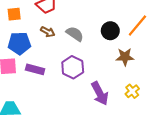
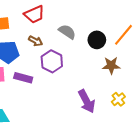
gray semicircle: (75, 34) -> (67, 32), moved
purple hexagon: (73, 67) -> (52, 61), moved

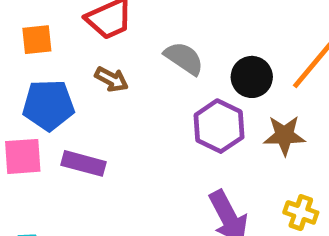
purple hexagon: (52, 61) -> (219, 126), moved
yellow cross: (118, 99) -> (301, 212), turned -32

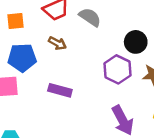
gray semicircle: (184, 58) -> (90, 17), moved
purple rectangle: (84, 163) -> (60, 90), moved

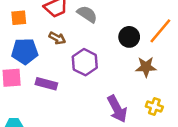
purple hexagon: (117, 69) -> (85, 62), moved
purple rectangle: (60, 90) -> (46, 84), moved

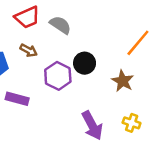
black circle: (129, 37) -> (85, 63), moved
brown star: (146, 67) -> (123, 81), turned 30

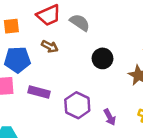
purple hexagon: (58, 76) -> (77, 105), moved
purple arrow: (92, 125) -> (110, 117), size x0.6

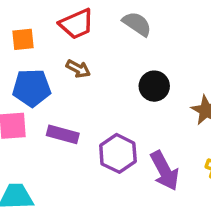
gray semicircle: (80, 23) -> (137, 24), moved
purple arrow: (110, 117) -> (165, 171), size x1.6

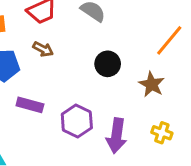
purple arrow: (165, 171) -> (116, 136), turned 36

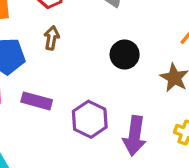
brown arrow: (43, 49) -> (52, 38), turned -108

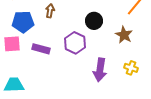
purple hexagon: (90, 119) -> (75, 43), moved

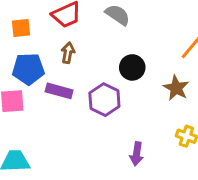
purple rectangle: (41, 49) -> (59, 91), moved
purple arrow: (100, 70) -> (137, 154), moved, size x0.7

